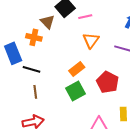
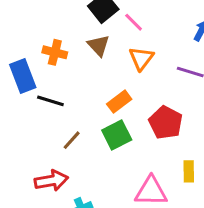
pink line: (85, 17) -> (134, 22), turned 56
brown triangle: (47, 22) -> (99, 45), moved
brown line: (35, 92) -> (72, 140), moved, turned 48

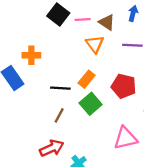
pink line: (134, 22) -> (83, 20), turned -35
brown triangle: (99, 45) -> (107, 22), moved
black line: (50, 101) -> (60, 88), moved

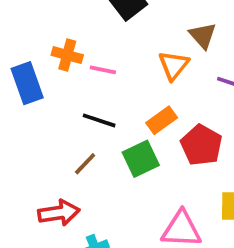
pink line: (83, 20) -> (103, 70), moved
orange rectangle: (87, 79) -> (162, 120), moved

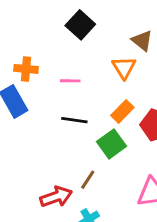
orange cross: (67, 55) -> (26, 69), moved
brown line: (85, 164) -> (88, 180), moved

